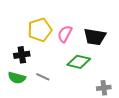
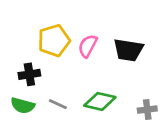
green diamond: (79, 62) -> (100, 101), moved
gray cross: (104, 88) -> (147, 110), moved

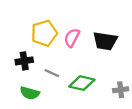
gray line: (58, 104) -> (52, 73), moved
green semicircle: (23, 106) -> (30, 93), moved

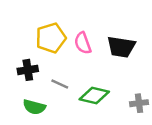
pink semicircle: (72, 38) -> (83, 43), turned -48

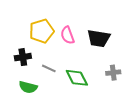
green diamond: (94, 95) -> (77, 78), turned 50
gray cross: (139, 103) -> (113, 73), moved

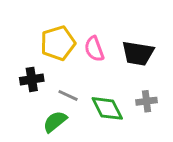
gray cross: (113, 73) -> (146, 101), moved
green semicircle: (28, 87) -> (55, 122), moved, turned 126

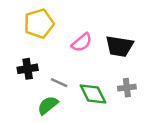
yellow pentagon: (58, 43) -> (39, 24), moved
pink semicircle: (94, 49) -> (82, 42), turned -110

